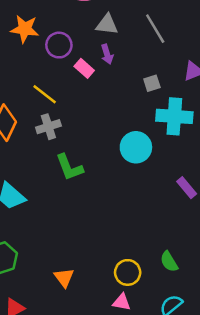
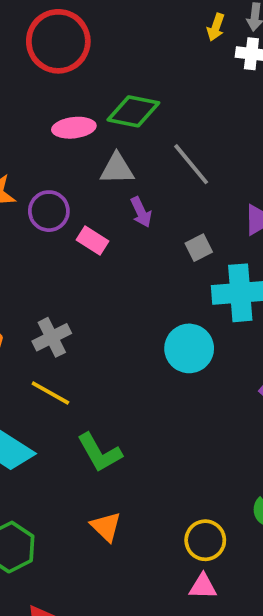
purple arrow: (107, 54) -> (141, 212), moved
yellow line: (45, 94) -> (50, 393), moved
green L-shape: (69, 167) -> (99, 453), moved
orange triangle: (64, 278) -> (106, 527), moved

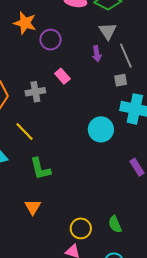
gray line: (191, 164) -> (126, 56), moved
gray triangle: (117, 169) -> (108, 31), moved, turned 42
pink rectangle: (92, 241) -> (62, 76), moved
gray cross: (52, 337) -> (35, 92), moved

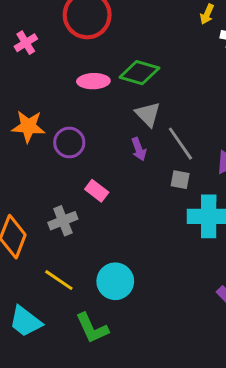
gray square: (121, 80) -> (180, 180), turned 32
cyan circle: (101, 129) -> (115, 281), moved

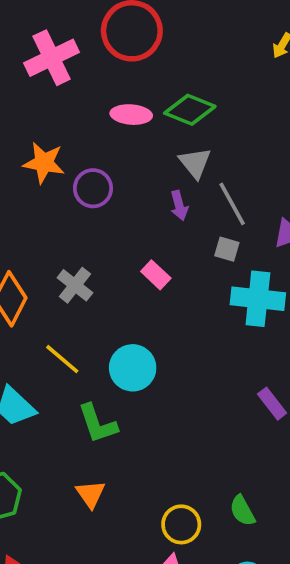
pink cross: (26, 43) -> (52, 58), size x1.8
pink rectangle: (97, 191) -> (156, 275), moved
gray cross: (63, 221) -> (75, 285), turned -36

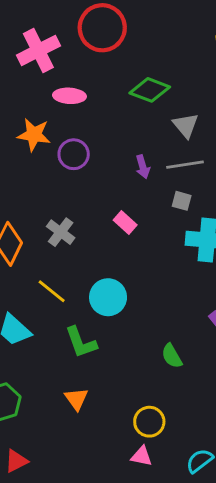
pink ellipse: (131, 115) -> (69, 96), moved
gray triangle: (195, 163) -> (186, 125), moved
gray line: (232, 204) -> (185, 165), turned -69
green semicircle: (242, 511) -> (172, 356), moved

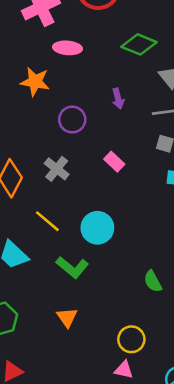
purple circle: (74, 154) -> (72, 120), moved
purple arrow: (143, 167) -> (118, 99), moved
green L-shape: (81, 342) -> (72, 267), turned -32

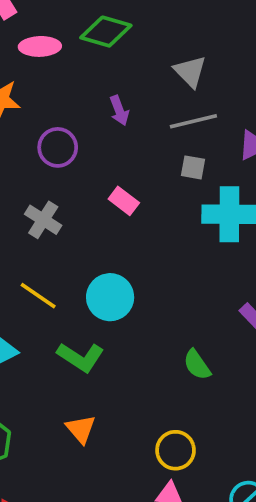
green diamond: (139, 44) -> (106, 32), moved

